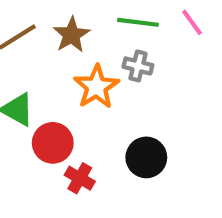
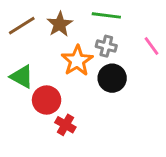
pink line: (192, 22) -> (151, 46), moved
black circle: (146, 157) -> (112, 78), moved

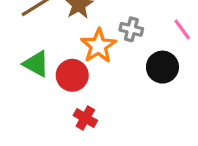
black circle: (112, 78) -> (162, 67), moved
red circle: (47, 100) -> (72, 75), moved

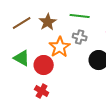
red cross: (85, 118) -> (42, 91), moved

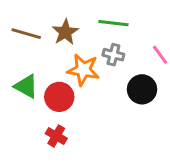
brown line: (22, 23) -> (26, 34), turned 48
orange star: (60, 47) -> (83, 70), turned -30

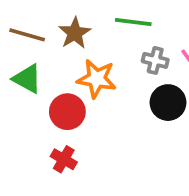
gray cross: (113, 55) -> (155, 60), moved
green triangle: (26, 86) -> (27, 79), moved

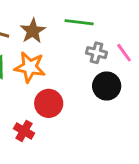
orange star: (97, 79) -> (30, 67), moved
red circle: (67, 112) -> (49, 103), moved

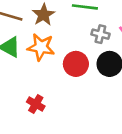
red circle: (49, 103) -> (76, 64), moved

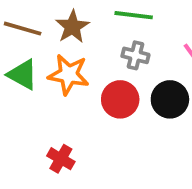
gray cross: (100, 34) -> (135, 55), moved

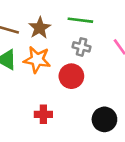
black circle: (170, 99) -> (104, 119), moved
red cross: (61, 159) -> (43, 114), moved, turned -30

